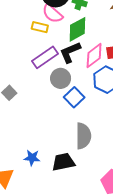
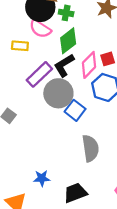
yellow rectangle: (40, 27) -> (20, 46), moved
gray circle: (61, 78) -> (58, 93), size x1.4
black trapezoid: (63, 162) -> (75, 193), moved

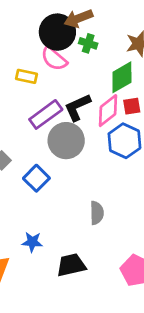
green diamond: (68, 41) -> (122, 77), moved
blue square: (75, 110) -> (36, 178), moved
gray semicircle: (90, 148) -> (97, 213), size x0.7

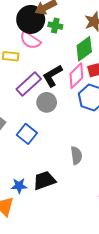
gray circle: (66, 141) -> (47, 102), size x0.7
blue star: (32, 242) -> (19, 186), moved
black trapezoid: (71, 265) -> (44, 180), moved

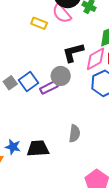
purple rectangle: (29, 84) -> (49, 87), moved, size x0.7
blue square: (27, 134) -> (29, 81), moved

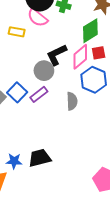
gray circle: (61, 76) -> (44, 71), moved
gray semicircle: (74, 134) -> (72, 101), moved

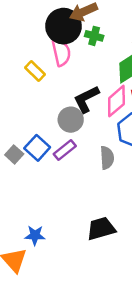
pink semicircle: (38, 18) -> (61, 52), turned -140
yellow rectangle: (17, 32) -> (35, 71), turned 35
black trapezoid: (40, 158) -> (101, 229), moved

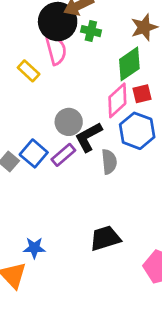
black L-shape: (86, 99) -> (88, 137), moved

